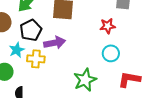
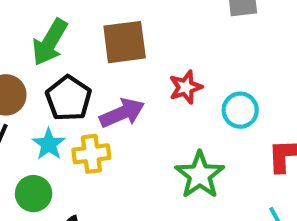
red star: (108, 26) -> (186, 87), moved

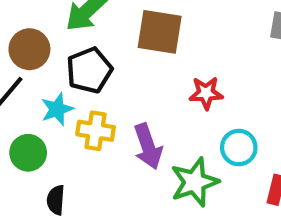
cyan circle: (240, 110) -> (239, 148), moved
purple arrow: (122, 113) -> (148, 146), moved, turned 78

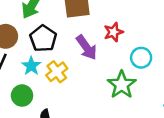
yellow cross: (96, 131) -> (57, 72), turned -30
purple arrow: (148, 146) -> (86, 47), moved

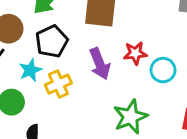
cyan circle: (141, 58) -> (163, 70), moved

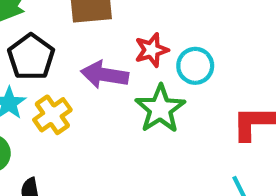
purple arrow: (100, 64) -> (105, 75), turned 132
green star: (130, 117) -> (160, 109), moved

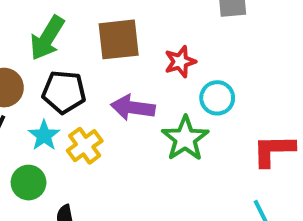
red star: (152, 50) -> (180, 62), moved
black pentagon: (31, 57) -> (64, 92), turned -30

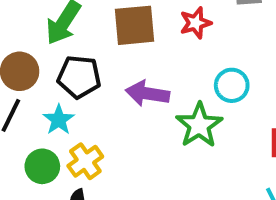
red star: (180, 62) -> (196, 23), moved
yellow cross: (85, 146) -> (85, 161), moved

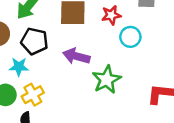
cyan circle: (232, 85) -> (130, 37), moved
cyan star: (59, 120) -> (19, 67), turned 30

